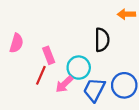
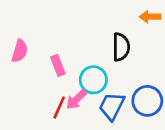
red line: (41, 75) -> (59, 107), moved

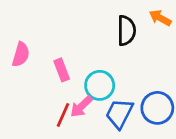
orange arrow: (150, 17) -> (160, 18), turned 30
black semicircle: (121, 47) -> (126, 31), moved

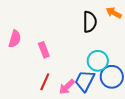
cyan circle: (100, 85) -> (98, 61), moved
pink arrow: (81, 106) -> (67, 87), moved

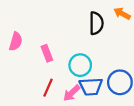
cyan circle: (98, 61) -> (80, 65), moved
blue trapezoid: (85, 81) -> (91, 87), turned -120

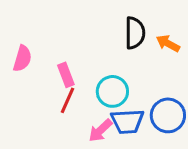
orange arrow: (122, 14) -> (168, 43), moved
red line: (48, 88) -> (67, 100), moved

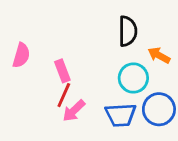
orange arrow: (168, 43) -> (159, 55), moved
cyan circle: (112, 91) -> (133, 78), moved
pink arrow: (100, 130) -> (74, 111), moved

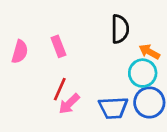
pink rectangle: (62, 71) -> (58, 46), moved
cyan circle: (133, 78) -> (143, 73), moved

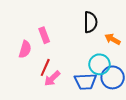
pink semicircle: (20, 52) -> (25, 49), moved
cyan circle: (143, 73) -> (99, 64), moved

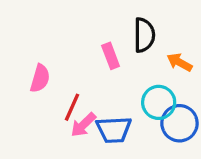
pink rectangle: (44, 35) -> (111, 56), moved
blue trapezoid: (85, 81) -> (114, 130), moved

